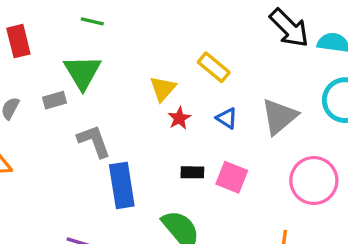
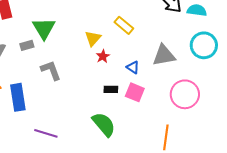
gray triangle: (279, 117) -> (164, 55), turned 30
blue triangle: (227, 118) -> (133, 67), moved
blue rectangle: (122, 185) -> (18, 97), moved

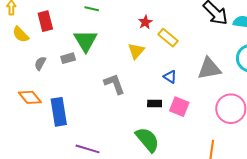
red star: (103, 56) -> (145, 22), moved
blue triangle: (133, 67) -> (170, 77), moved
gray L-shape: (51, 70) -> (114, 84), moved

